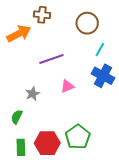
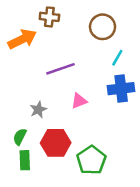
blue cross: (103, 76) -> (121, 89), turned -35
red hexagon: (47, 143) -> (56, 143), moved
green rectangle: (21, 147) -> (25, 160), moved

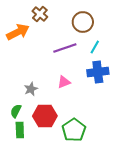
brown cross: (49, 17) -> (40, 14), turned 35
purple line: (61, 69) -> (65, 48), moved

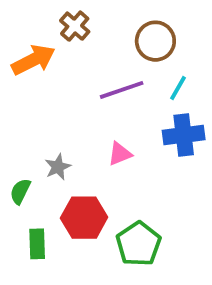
green semicircle: (16, 111) -> (20, 191), moved

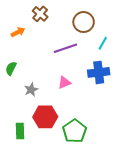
orange arrow: (33, 60) -> (18, 32), size x0.6
cyan line: (178, 88) -> (103, 43), moved
green semicircle: (20, 191) -> (11, 68), moved

